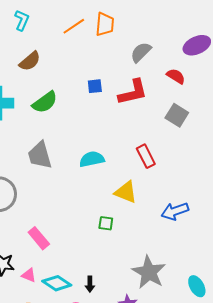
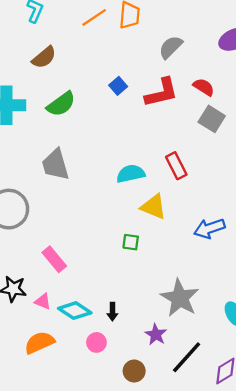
red semicircle: (176, 76) -> (204, 87), moved
blue square: (95, 86) -> (118, 86), turned -35
cyan semicircle: (92, 159) -> (131, 174), moved

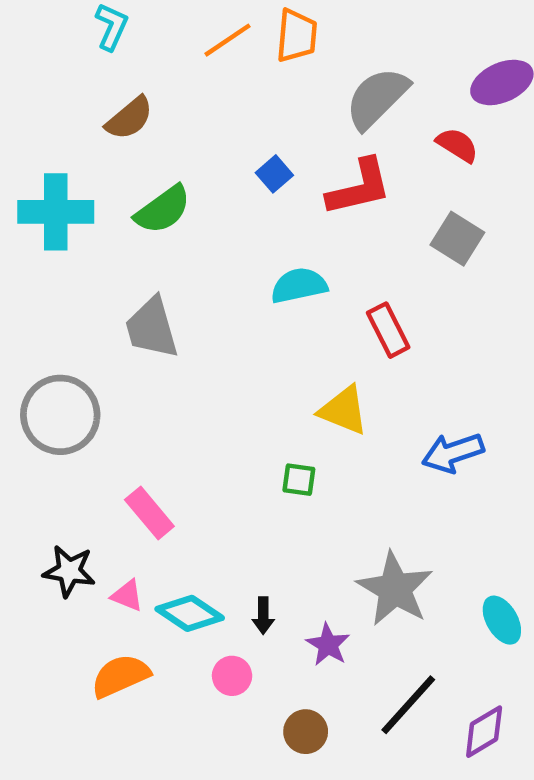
gray semicircle: (171, 47) -> (377, 98), size x1.4
red semicircle: (204, 87) -> (457, 145), moved
cyan semicircle: (131, 174) -> (299, 285), moved
purple star: (156, 335) -> (328, 645), moved

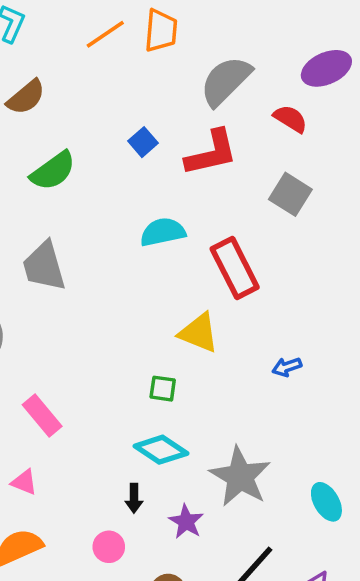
red rectangle: (388, 330) -> (235, 268), size x1.4
blue arrow: (453, 453) -> (287, 367), size x0.6
cyan diamond: (190, 613) -> (161, 450), moved

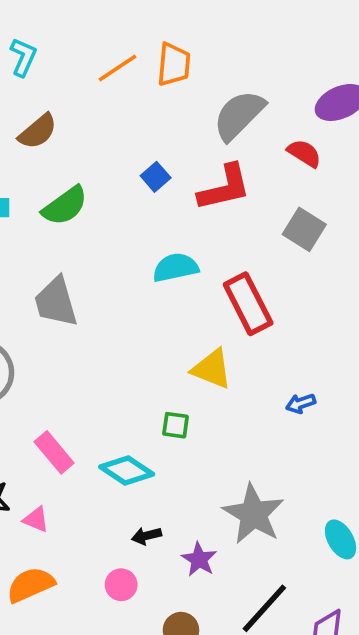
cyan diamond: (161, 450) -> (127, 471), moved
black arrow: (134, 498) -> (147, 536), turned 76

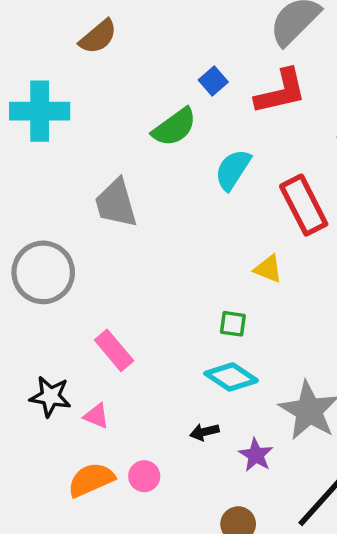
green semicircle: (65, 206) -> (174, 127), moved
cyan semicircle: (176, 267) -> (233, 170), turned -45
yellow triangle: (212, 369) -> (268, 269), size x0.7
cyan diamond: (127, 471) -> (231, 377), moved
pink circle: (121, 585) -> (144, 476), moved

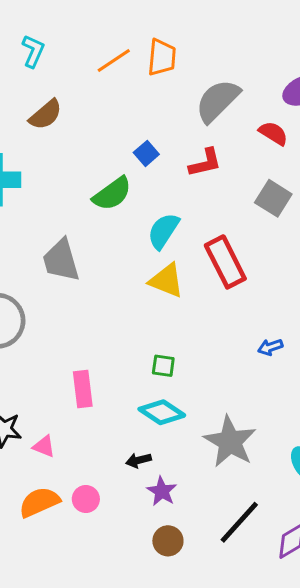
red L-shape: (281, 92) -> (205, 163), size x0.7
yellow triangle: (268, 269) -> (166, 281), moved, size x1.4
pink rectangle: (114, 350) -> (83, 389), moved, turned 33
purple star: (256, 455) -> (162, 491), moved

